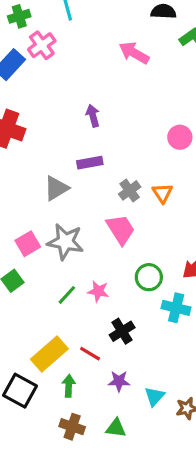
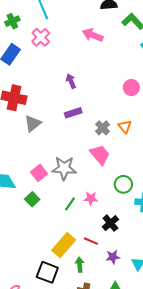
pink cross: (42, 45) -> (41, 37), moved
gray triangle: (56, 188) -> (33, 123), moved

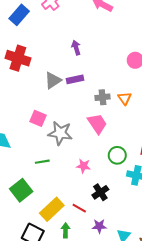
gray triangle: (33, 123) -> (53, 80), moved
gray cross: (103, 128) -> (102, 97), turned 32
pink square: (39, 173) -> (38, 118), moved, turned -35
green square: (32, 199) -> (21, 190), moved, size x1.5
green line: (70, 204) -> (42, 162), moved, turned 40

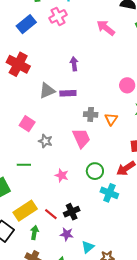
gray star: (60, 133) -> (45, 141), size x0.6
black cross: (100, 192) -> (72, 212), moved

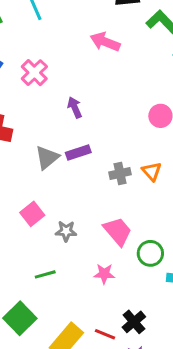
pink cross: (58, 16) -> (34, 73), moved
pink square: (27, 124) -> (32, 214), turned 35
pink trapezoid: (81, 138) -> (118, 231), moved

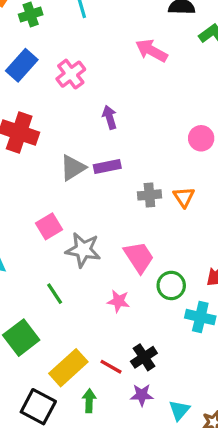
gray star: (66, 231) -> (83, 250), size x1.5
green line: (45, 274) -> (55, 294), turned 65

